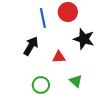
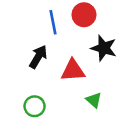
red triangle: (59, 57) -> (73, 70), size x1.5
green circle: (41, 85) -> (35, 106), moved

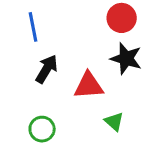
red circle: (84, 15) -> (122, 18), moved
blue line: (53, 22) -> (33, 27), moved

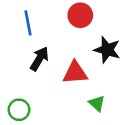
red circle: (122, 18) -> (80, 15), moved
green circle: (42, 129) -> (19, 110), moved

